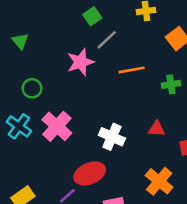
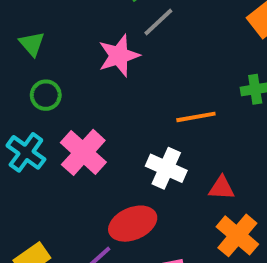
green triangle: (20, 41) -> (32, 44), moved
orange line: (132, 70) -> (196, 117), moved
red triangle: (156, 129) -> (222, 188), moved

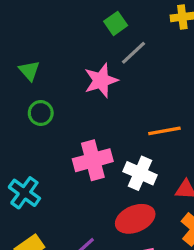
cyan cross: (26, 152) -> (24, 193), moved
pink cross: (83, 152) -> (93, 160), moved, turned 33
red ellipse: (133, 224) -> (135, 219), moved

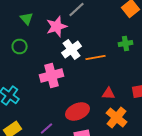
green triangle: (29, 71) -> (27, 18), moved
white cross: (140, 173) -> (72, 50), moved, turned 30

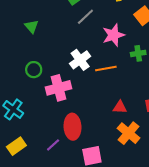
pink star: (57, 26) -> (113, 35), moved
green circle: (20, 46) -> (34, 70), moved
red ellipse: (78, 112) -> (72, 127), moved, turned -70

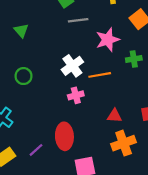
gray line: (85, 17) -> (78, 20), turned 36
pink cross: (58, 88) -> (76, 95), moved, size x0.6
orange cross: (129, 133) -> (124, 143), turned 30
purple line: (53, 145) -> (36, 150), moved

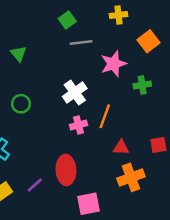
orange line: (100, 75) -> (105, 116), moved, turned -60

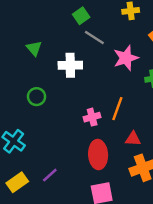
gray line: (81, 42) -> (94, 37), turned 40
white cross: (75, 92) -> (70, 65), moved, turned 35
red ellipse: (66, 170) -> (98, 155), moved

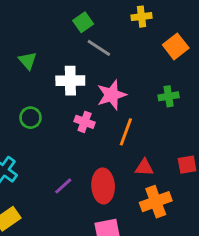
pink star: (126, 58) -> (112, 95), moved
pink cross: (92, 117) -> (85, 122), moved, turned 35
purple line: (50, 175) -> (63, 186), moved

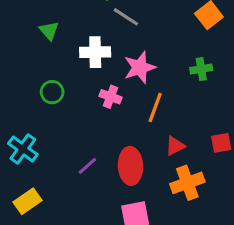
red triangle: (144, 167) -> (175, 146), turned -30

